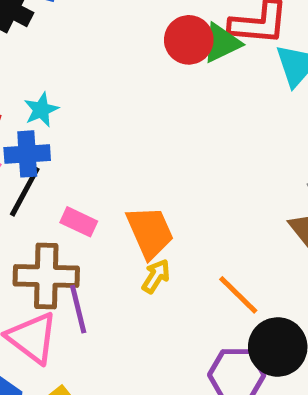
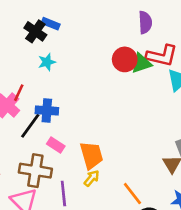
cyan star: (41, 110) -> (47, 62), moved
blue cross: (27, 154) -> (47, 111), moved
purple line: (78, 309) -> (63, 194), moved

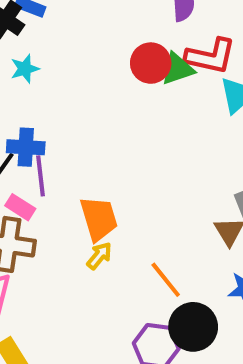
pink rectangle: (56, 145) -> (20, 207), moved
purple line: (63, 194) -> (41, 176), moved

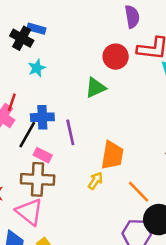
green triangle: (178, 69) -> (95, 88), moved
purple line: (41, 176) -> (70, 132), moved
orange trapezoid: (99, 219) -> (112, 155), moved, turned 32

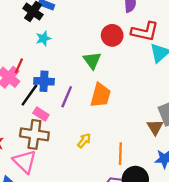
green triangle: (95, 88) -> (92, 60), turned -48
purple line: (70, 132) -> (67, 97), turned 30
orange trapezoid: (112, 155) -> (100, 95), moved
orange line: (139, 192) -> (120, 154), turned 40

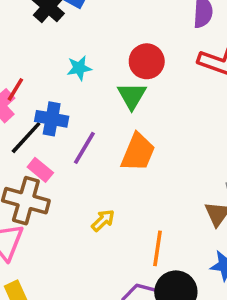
red circle: (112, 35) -> (147, 61), moved
cyan star: (43, 38) -> (79, 68), moved

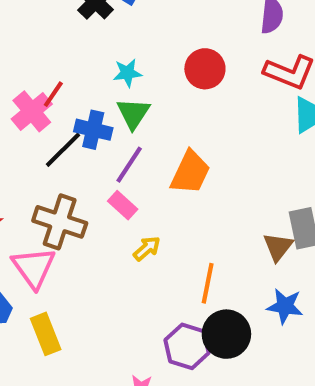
green triangle: (132, 96) -> (133, 113), moved
pink rectangle: (40, 170) -> (123, 205), moved

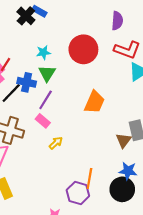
red circle: (205, 69) -> (83, 49), size x1.4
orange trapezoid: (190, 172) -> (94, 102), moved
orange line: (208, 283) -> (89, 179), moved
black circle: (226, 334) -> (122, 189), moved

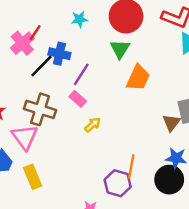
green triangle: (47, 73) -> (120, 49), moved

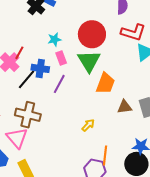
green triangle: (120, 49) -> (89, 61), size x1.4
pink rectangle: (78, 99) -> (61, 58), moved, turned 32
brown triangle: (171, 123) -> (125, 107), moved, turned 49
yellow arrow: (93, 125) -> (88, 125), moved

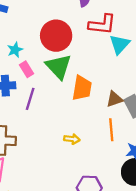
brown triangle: (125, 107) -> (115, 99), moved
yellow arrow: (88, 125) -> (72, 139), turned 64
orange line: (105, 156) -> (111, 130), moved

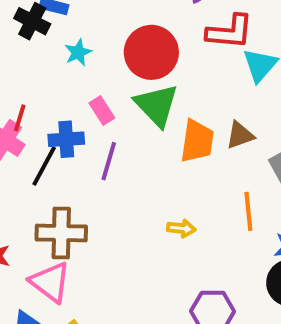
cyan star: (15, 50) -> (78, 52), moved
brown triangle: (115, 99) -> (240, 135), moved

